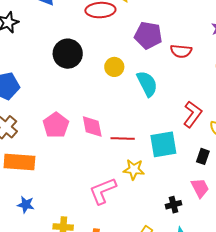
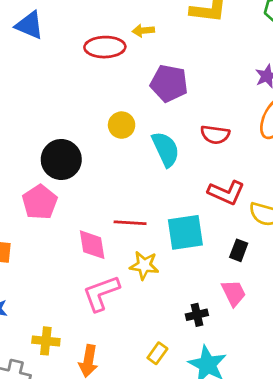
red semicircle: (181, 51) -> (215, 135), moved
black circle: (68, 54) -> (61, 160), moved
red L-shape: (192, 114) -> (226, 192), turned 76
pink diamond: (92, 126) -> (92, 245), moved

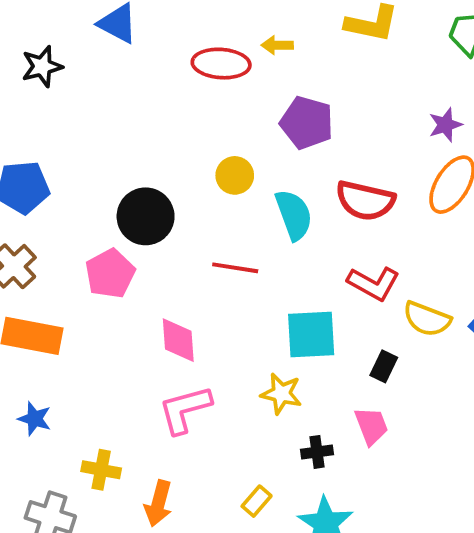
red semicircle: (215, 135) -> (365, 201), size x1.4
red line: (130, 223) -> (235, 268), moved
yellow star: (144, 265) -> (281, 394), moved

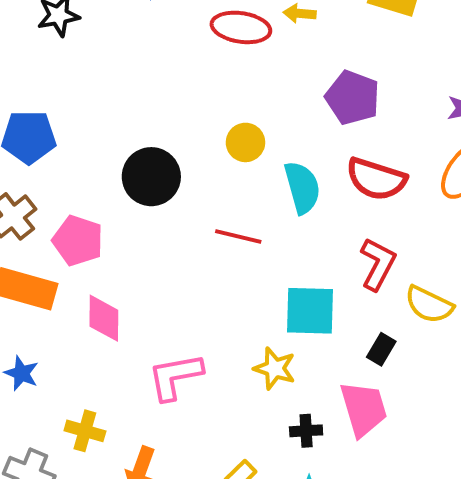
purple pentagon: (307, 123) -> (353, 98), moved
pink pentagon: (110, 274) -> (78, 241), moved, turned -30
red L-shape: (374, 283) -> (378, 264), turned -96
pink diamond: (178, 340) -> (104, 318), moved
pink trapezoid: (371, 426) -> (364, 409), size x1.4

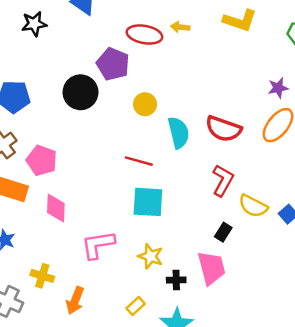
purple pentagon: (353, 98) -> (113, 64), moved
black circle: (151, 177) -> (81, 92), moved
cyan square: (310, 311) -> (148, 202), moved
yellow star: (275, 368) -> (150, 256), moved

